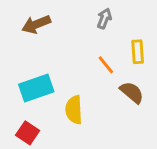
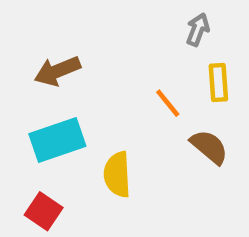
gray arrow: (104, 18) -> (198, 30), moved
brown arrow: (36, 24) -> (57, 71), moved

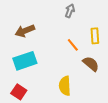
gray arrow: (198, 30) -> (70, 11), moved
yellow semicircle: (117, 174) -> (65, 86), moved

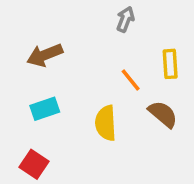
cyan rectangle: (25, 61) -> (45, 109), size x0.7
yellow semicircle: (65, 86) -> (106, 123), moved

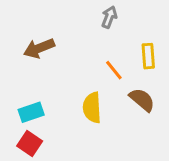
cyan rectangle: (45, 109) -> (31, 112), moved

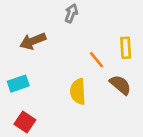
gray arrow: (109, 17) -> (71, 13), moved
cyan rectangle: (31, 112) -> (18, 84), moved

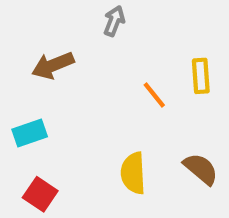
brown semicircle: (120, 85) -> (201, 169), moved
yellow semicircle: (78, 91) -> (133, 173), moved

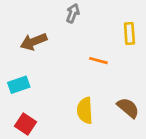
yellow rectangle: (201, 76) -> (129, 34), moved
orange line: (154, 95) -> (98, 61), turned -36

